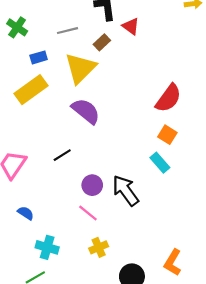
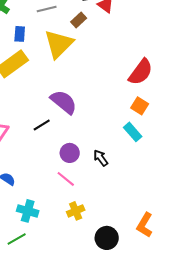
blue rectangle: (39, 57) -> (20, 34), turned -70
purple semicircle: (86, 111) -> (64, 102), moved
black arrow: (125, 190) -> (101, 158), size x0.6

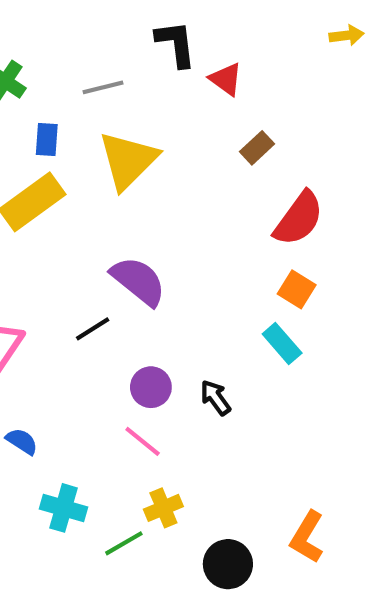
brown rectangle: (79, 20) -> (257, 148), moved
green line: (17, 239) -> (124, 543), moved

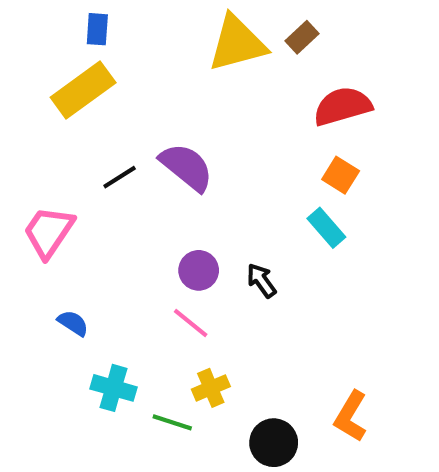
yellow triangle: (128, 160) -> (237, 43), moved, turned 30
red semicircle: (299, 219) -> (343, 106), turned -142
black line: (93, 329) -> (120, 177), moved
green line: (124, 543) -> (172, 422), turned 48

